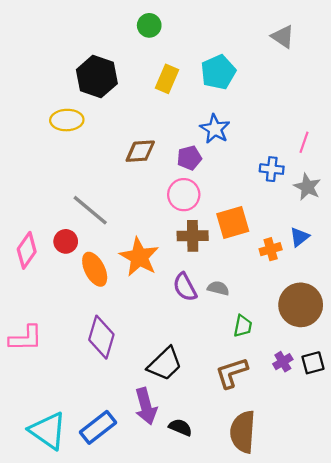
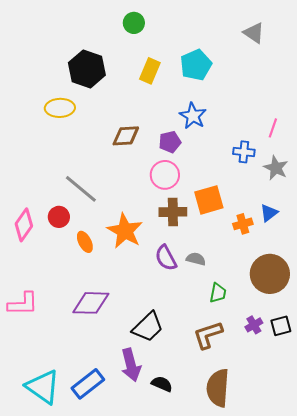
orange ellipse: (95, 269) -> (85, 242), size x0.7
purple diamond: (101, 337) -> (91, 303), turned 75

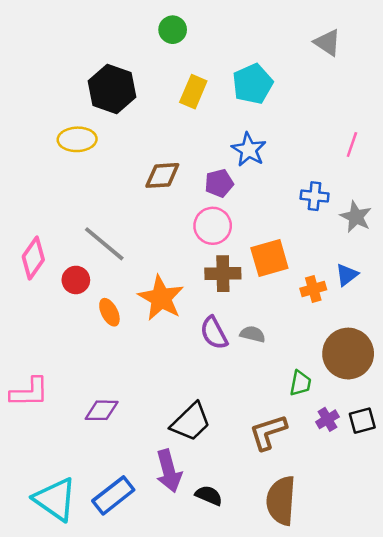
pink line: (273, 128) -> (352, 144), moved
pink diamond: (24, 225) -> (33, 258), moved
green trapezoid: (218, 293) -> (300, 383), moved
purple diamond: (91, 303) -> (102, 410), moved, size x0.7

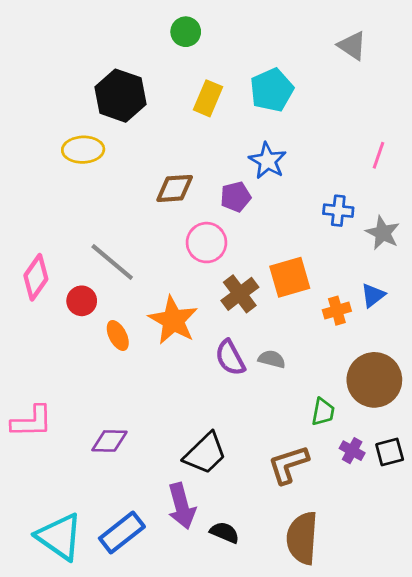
pink circle: (213, 226) -> (207, 243), moved
brown cross: (223, 274) -> (240, 294), turned -36
purple cross: (327, 419) -> (352, 451), turned -30

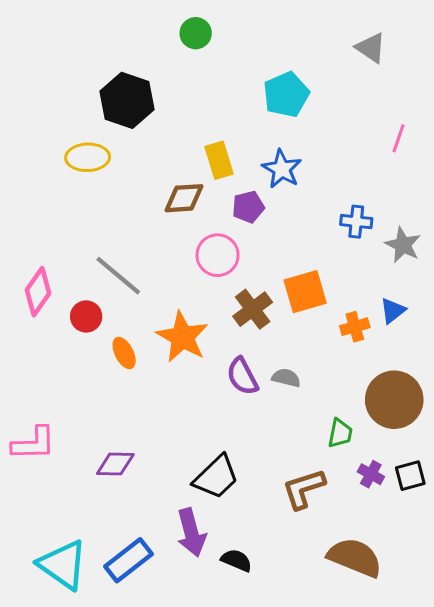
yellow rectangle: (208, 98) -> (219, 160), moved, turned -40
pink line: (379, 155) -> (399, 138), moved
brown semicircle: (302, 538) -> (355, 557), moved, turned 108

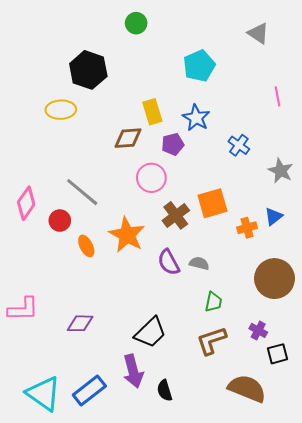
pink line: (399, 138) -> (278, 96), turned -30
blue cross: (356, 222) -> (239, 145), moved, turned 30
green trapezoid: (340, 433) -> (213, 302), moved
black square: (410, 476) -> (278, 354), moved
black semicircle: (237, 560) -> (165, 390), turned -130

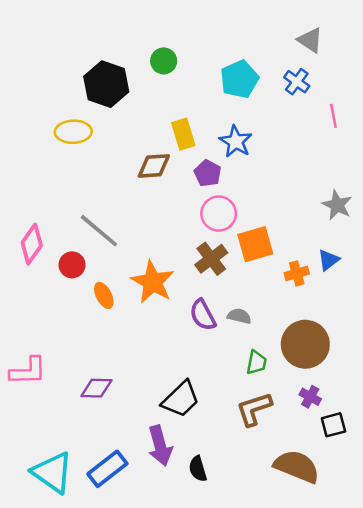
green circle: (136, 23) -> (164, 61), moved
purple pentagon: (173, 144) -> (208, 173), turned -30
blue cross: (239, 145) -> (297, 82), moved
pink circle: (151, 178) -> (219, 214), moved
brown circle: (274, 279) -> (305, 344), moved

